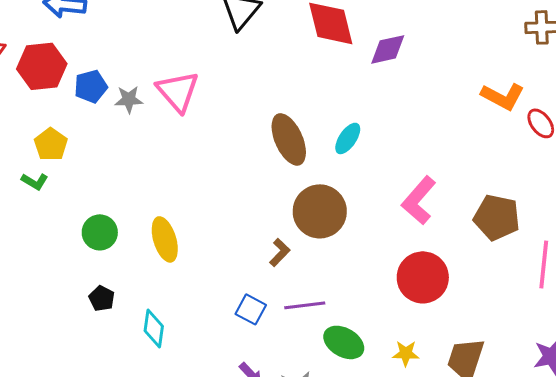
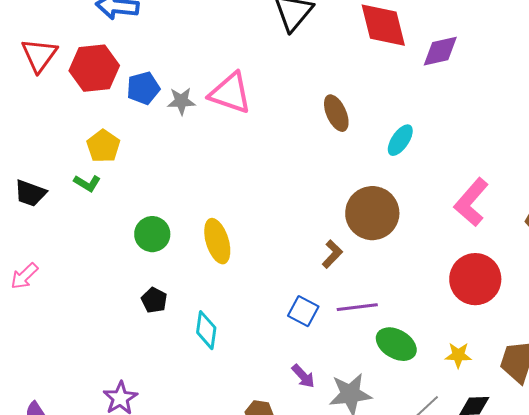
pink triangle: (178, 91) -> (230, 93), turned -30
brown ellipse: (289, 139) -> (336, 113), moved, size x0.7

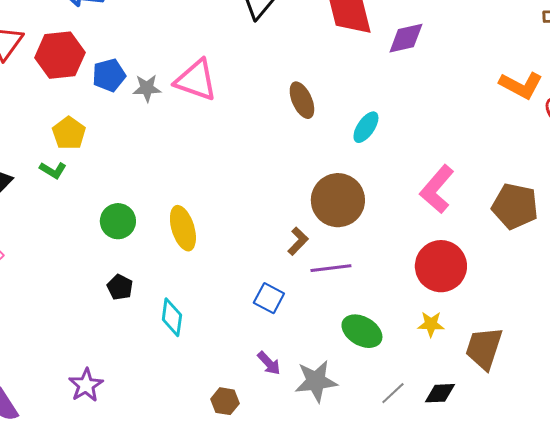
purple line: (357, 307) -> (331, 268), moved
yellow star: (458, 355) -> (431, 324), moved

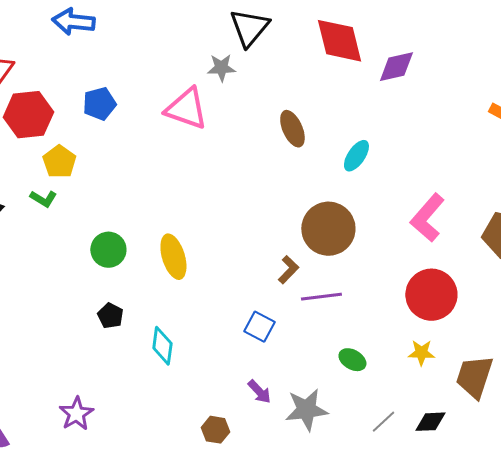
red hexagon: (60, 55) -> (28, 115), moved
gray star: (147, 88) -> (221, 68), moved
green ellipse: (362, 331) -> (352, 360), size x0.7

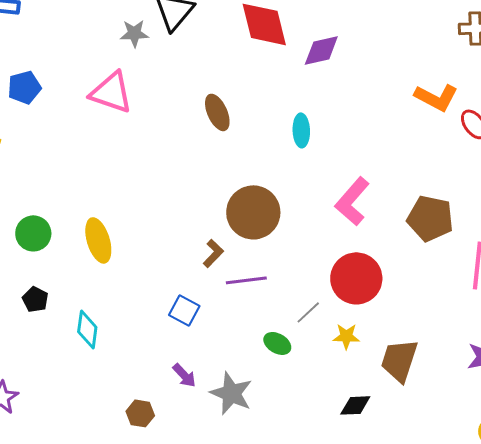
gray star: (221, 68) -> (134, 33), moved
cyan ellipse: (356, 156) -> (301, 130), moved, turned -36
gray star: (306, 410) -> (231, 393), turned 30
gray line: (383, 422) -> (308, 312), moved

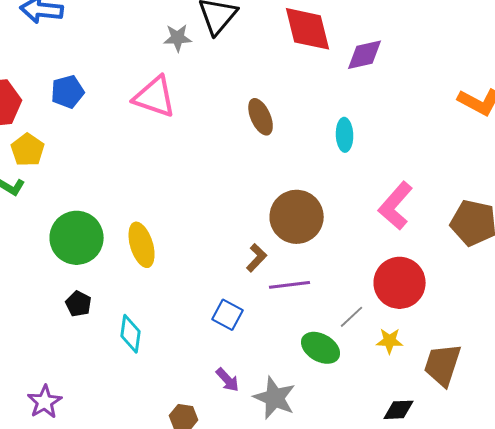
green circle: (33, 233) -> (77, 238), size x1.5
green ellipse: (277, 343) -> (321, 348), size x1.4

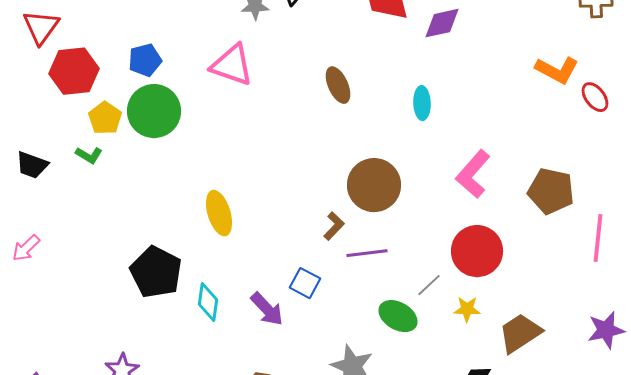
green circle: (77, 238) -> (154, 111), moved
black pentagon: (79, 304) -> (156, 272), size x2.0
brown trapezoid: (443, 365) -> (520, 333), turned 39
purple arrow: (228, 380) -> (267, 309), moved, size x1.4

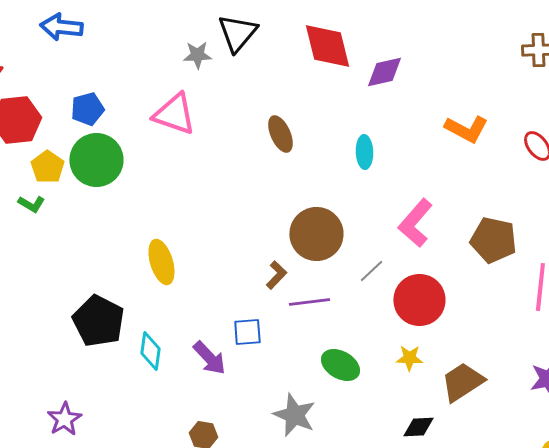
orange L-shape: (557, 70) -> (466, 129), moved
blue square: (305, 283) -> (247, 332), turned -32
gray line: (429, 285) -> (371, 271), moved

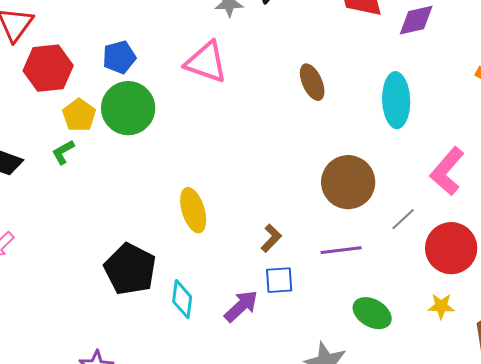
cyan ellipse: (364, 152) -> (396, 100), size x1.6
green L-shape: (31, 204) -> (63, 152), turned 120
brown L-shape: (276, 275) -> (271, 238), moved
purple arrow: (209, 358) -> (241, 306), turned -90

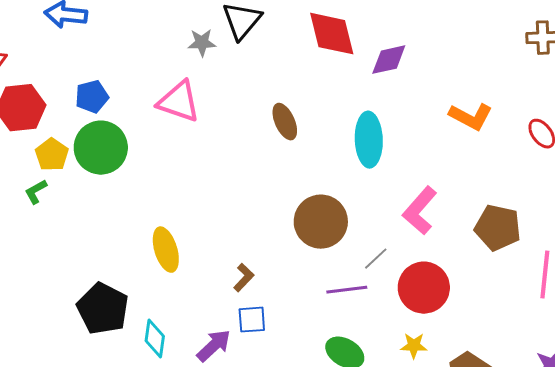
purple line: (341, 250) -> (347, 290), moved

